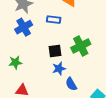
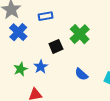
blue star: (59, 69) -> (41, 67), moved

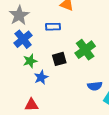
green star: (20, 69) -> (30, 61), moved
blue semicircle: (81, 74) -> (95, 86), moved, turned -56

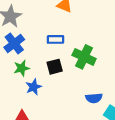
blue rectangle: (53, 27) -> (56, 39), moved
green cross: (85, 50) -> (84, 57), turned -30

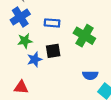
blue rectangle: (56, 39) -> (52, 23), moved
black square: (55, 67) -> (53, 51), moved

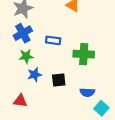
green cross: (84, 36) -> (84, 54), turned -30
black square: (53, 51) -> (59, 80), moved

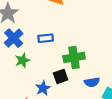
green cross: (84, 54) -> (74, 57), moved
blue star: (35, 75) -> (43, 88), moved

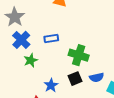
green cross: (74, 57) -> (79, 55), turned 30
black square: (61, 76) -> (75, 79), moved

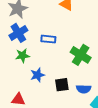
green cross: (79, 55) -> (81, 55), moved
blue star: (51, 85) -> (37, 75), moved

